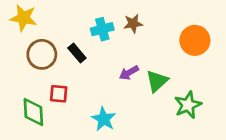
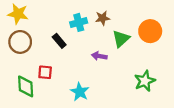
brown circle: (42, 54) -> (20, 42), moved
purple arrow: (129, 73) -> (99, 56), turned 40
green triangle: (157, 81) -> (121, 39), moved

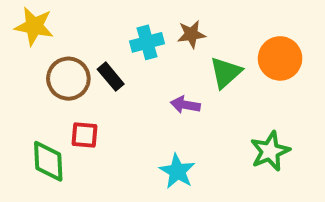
brown circle: (20, 42) -> (68, 79), moved
cyan star: (80, 92) -> (177, 171), moved

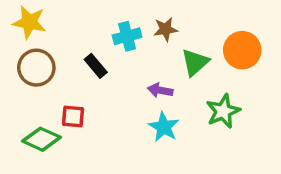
brown circle: (68, 79) -> (36, 68), moved
green star: (270, 151) -> (223, 111), moved
green diamond: (48, 161) -> (42, 139), turned -63
cyan star: (177, 171) -> (164, 127), moved

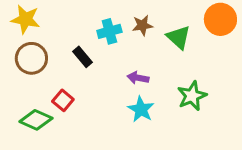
orange circle: (242, 50) -> (220, 19), moved
green triangle: (195, 62) -> (178, 37), moved, turned -36
red square: (73, 116) -> (63, 100), turned 35

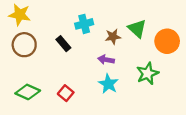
orange circle: (220, 19) -> (167, 41), moved
brown star: (142, 25) -> (113, 37), moved
red square: (63, 100) -> (66, 93), moved

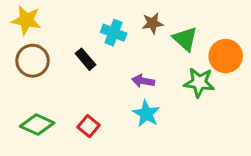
cyan cross: (84, 24) -> (114, 33), turned 36
brown star: (113, 37) -> (152, 23), moved
green star: (148, 74) -> (199, 83), moved, turned 30

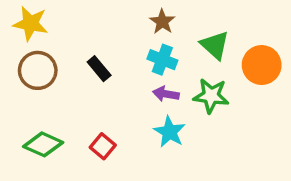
brown star: (152, 23) -> (162, 22), moved, turned -30
cyan cross: (114, 33) -> (162, 60), moved
green star: (199, 83) -> (211, 96), moved

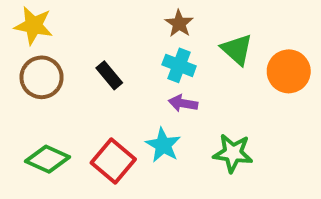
green star: (211, 96) -> (233, 153), moved
cyan star: (170, 132) -> (163, 145), moved
red square: (103, 146) -> (113, 161), size x1.5

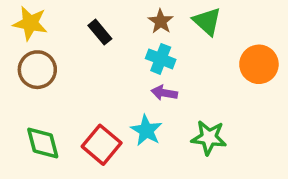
green triangle: (237, 49) -> (207, 21), moved
black rectangle: (109, 75) -> (100, 32), moved
green diamond: (48, 159) -> (43, 143), turned 51

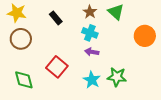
cyan star: (146, 130) -> (92, 80), moved
red square: (102, 145) -> (57, 67), moved

